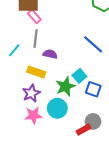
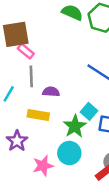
purple star: (31, 93) -> (17, 141), moved

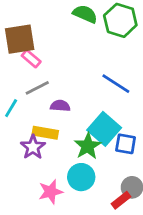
gray line: (31, 76) -> (37, 88), turned 65
cyan square: (89, 111) -> (104, 129), size x1.6
purple star: (17, 141) -> (33, 147), moved

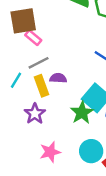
yellow rectangle: (45, 133) -> (41, 86), moved, turned 60
cyan circle: (81, 177) -> (91, 151), moved

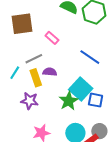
pink rectangle: (33, 38) -> (52, 38), moved
purple star: (35, 114) -> (30, 101), turned -30

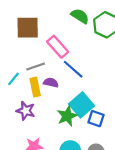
pink rectangle: (52, 38) -> (58, 47), size x1.5
blue line: (90, 57) -> (73, 69), moved

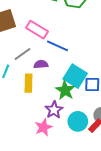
yellow rectangle: (35, 87) -> (29, 83), moved, turned 30
purple star: (26, 111) -> (54, 110), moved, turned -30

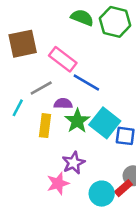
green star: (65, 90) -> (77, 121), moved
cyan circle: (78, 121) -> (102, 194), moved

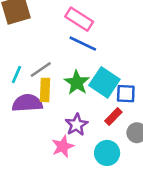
pink rectangle: (63, 59) -> (79, 19), moved
gray line: (41, 88) -> (41, 70), moved
purple semicircle: (63, 104) -> (27, 103), moved, size x1.6
red rectangle: (123, 188) -> (113, 117), moved

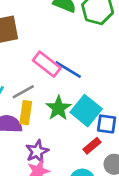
pink rectangle: (79, 19) -> (47, 64), moved
purple star: (77, 125) -> (37, 151), moved

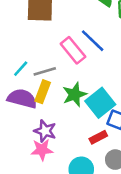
blue line: (68, 70) -> (93, 41), moved
purple star: (37, 151) -> (45, 131), turned 30

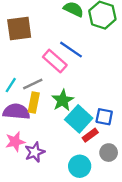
cyan square: (100, 103) -> (79, 119), moved
purple star: (45, 131) -> (35, 152), moved, turned -30
pink star: (42, 150) -> (15, 142), moved

